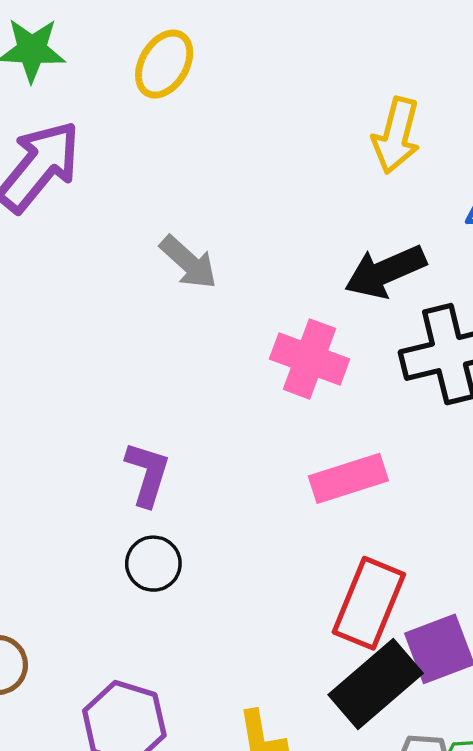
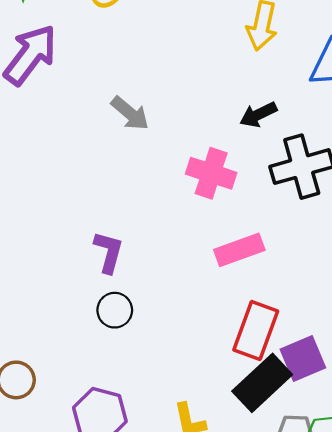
black arrow: (385, 272) -> (258, 115), size x0.7

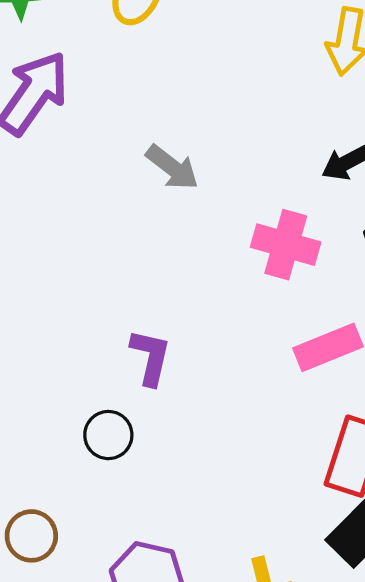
black circle: (115, 310) -> (108, 435), moved

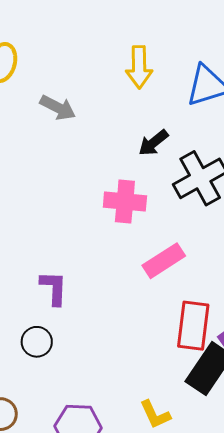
gray arrow: (172, 167) -> (58, 108), moved

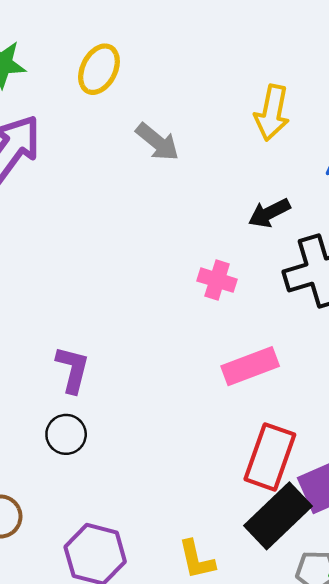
pink cross: (125, 202) -> (217, 280), size x0.7
purple L-shape: (54, 288) -> (73, 369), moved

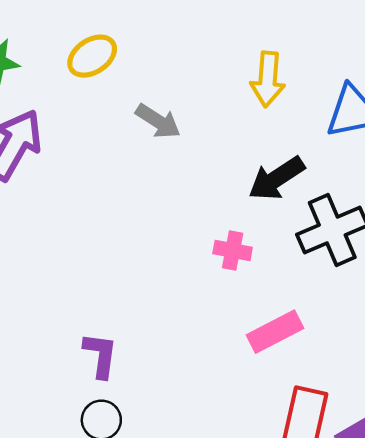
yellow ellipse: (99, 69) -> (92, 56), turned 36
black arrow: (269, 213) -> (276, 178), size x1.4

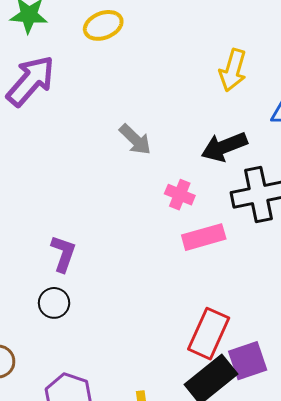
gray arrow: (158, 121) -> (135, 140), moved
pink rectangle: (275, 332) -> (204, 237), moved

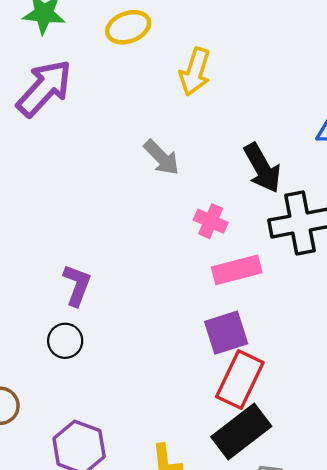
yellow arrow: (233, 70) -> (195, 72), moved
black arrow: (224, 147) -> (262, 168), turned -99
purple square: (248, 361) -> (226, 333), moved

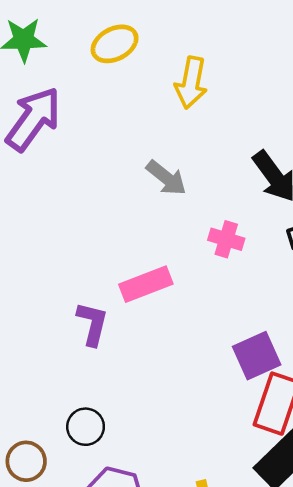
pink rectangle: (237, 270) -> (146, 284), moved
black circle: (65, 341) -> (86, 427), moved

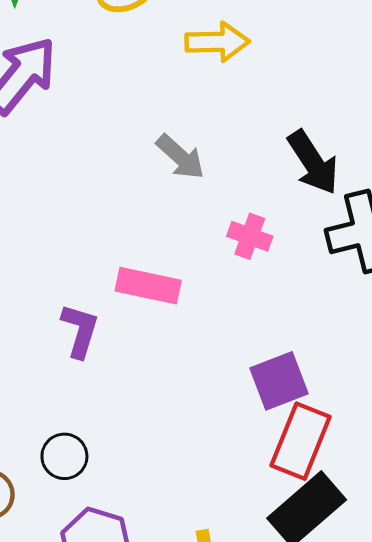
yellow arrow: (191, 83) -> (217, 42), turned -105
pink rectangle: (146, 284) -> (148, 286), turned 30

